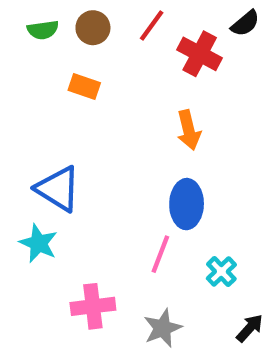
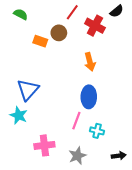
brown circle: (93, 28) -> (59, 33), moved
green semicircle: (43, 30) -> (21, 14), turned -144
blue triangle: (58, 189) -> (28, 90), turned 40
cyan cross: (221, 272) -> (97, 131), moved, turned -32
black arrow: (250, 328) -> (119, 156), turned 40

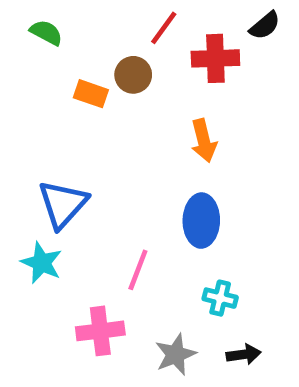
red cross: (95, 26) -> (215, 58), turned -30
pink line: (76, 121) -> (138, 270), moved
black arrow: (119, 156) -> (244, 354), moved

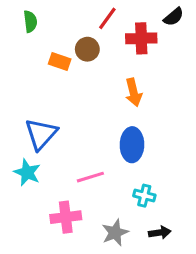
green semicircle: (46, 33) -> (30, 21), turned 55
pink line: (138, 270) -> (90, 177), turned 52

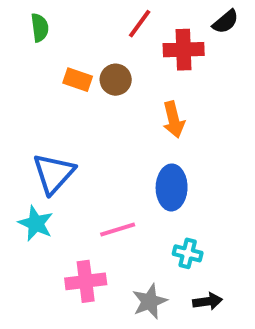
brown circle: (87, 49) -> (116, 80), moved

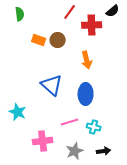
blue triangle: (54, 173) -> (52, 85), moved, turned -30
pink line: (118, 229) -> (70, 122), moved

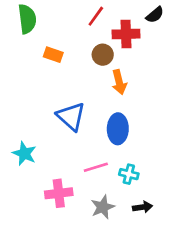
green semicircle: (20, 14) -> (27, 19), size x1.5
brown circle: (58, 40) -> (103, 55), moved

